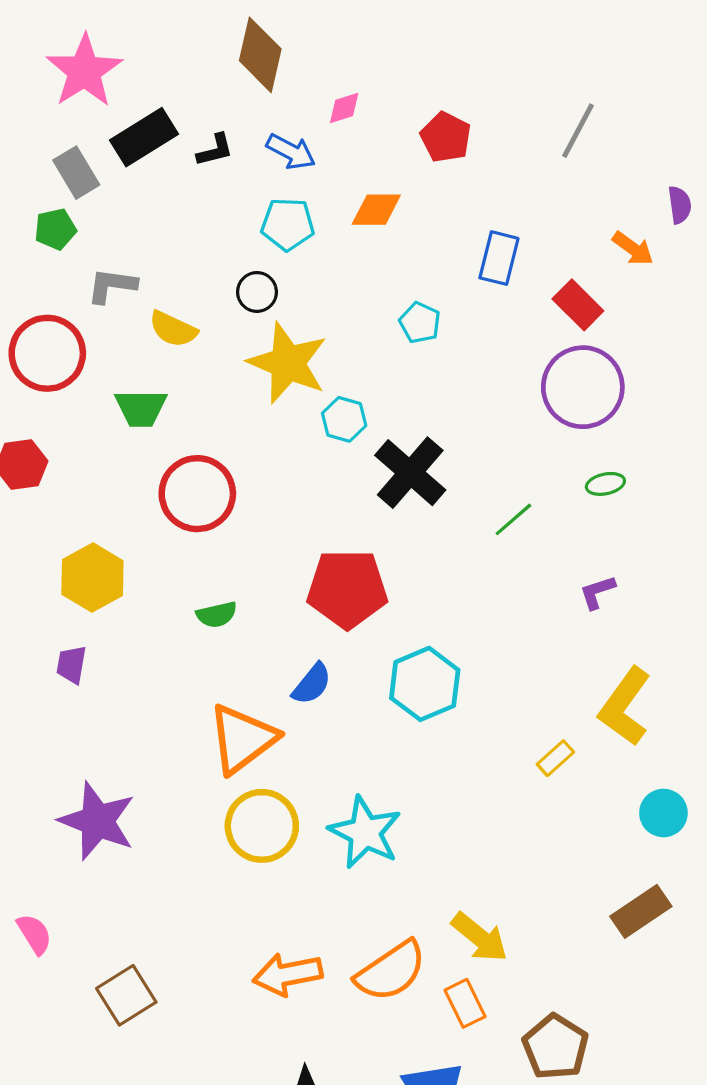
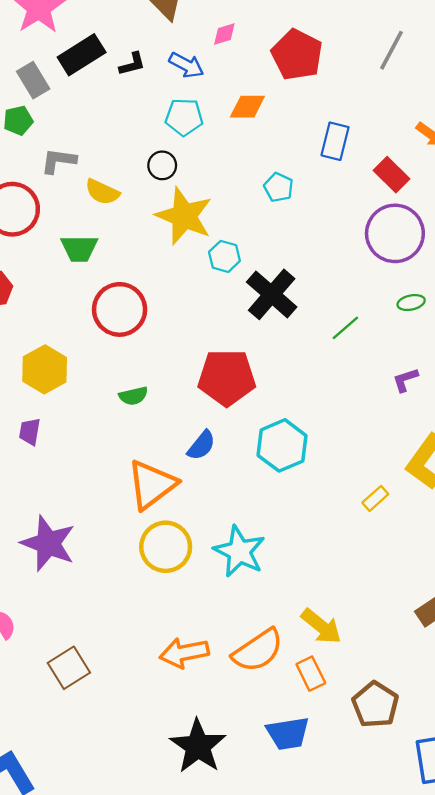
red pentagon: (446, 137) -> (297, 55), size x1.4

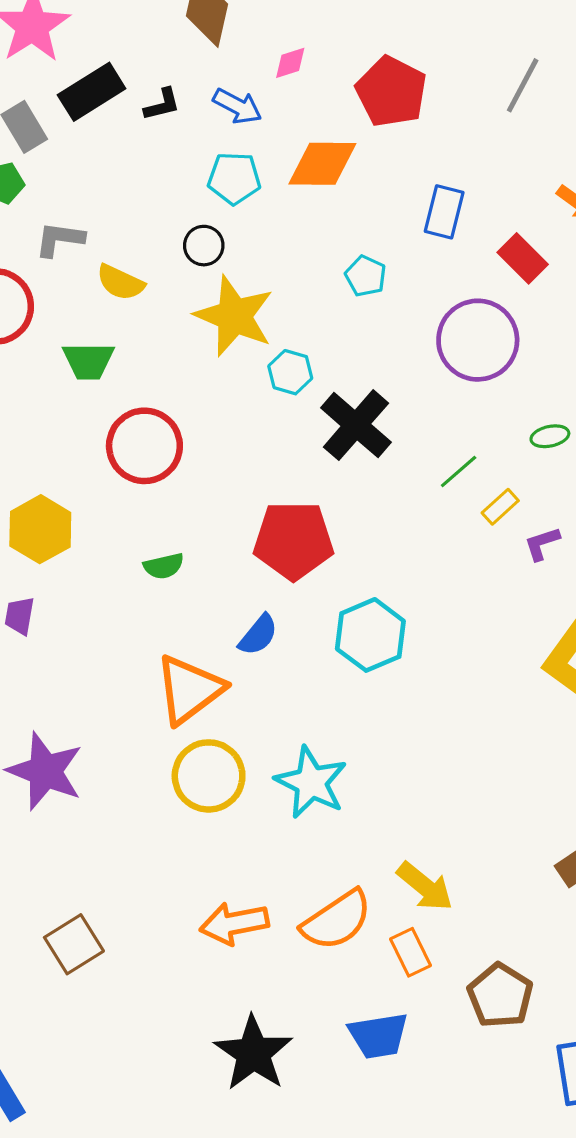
orange diamond: (247, 107) -> (322, 164), size x1.4
purple circle: (395, 233) -> (478, 340), moved
yellow rectangle: (375, 498) -> (500, 507), moved

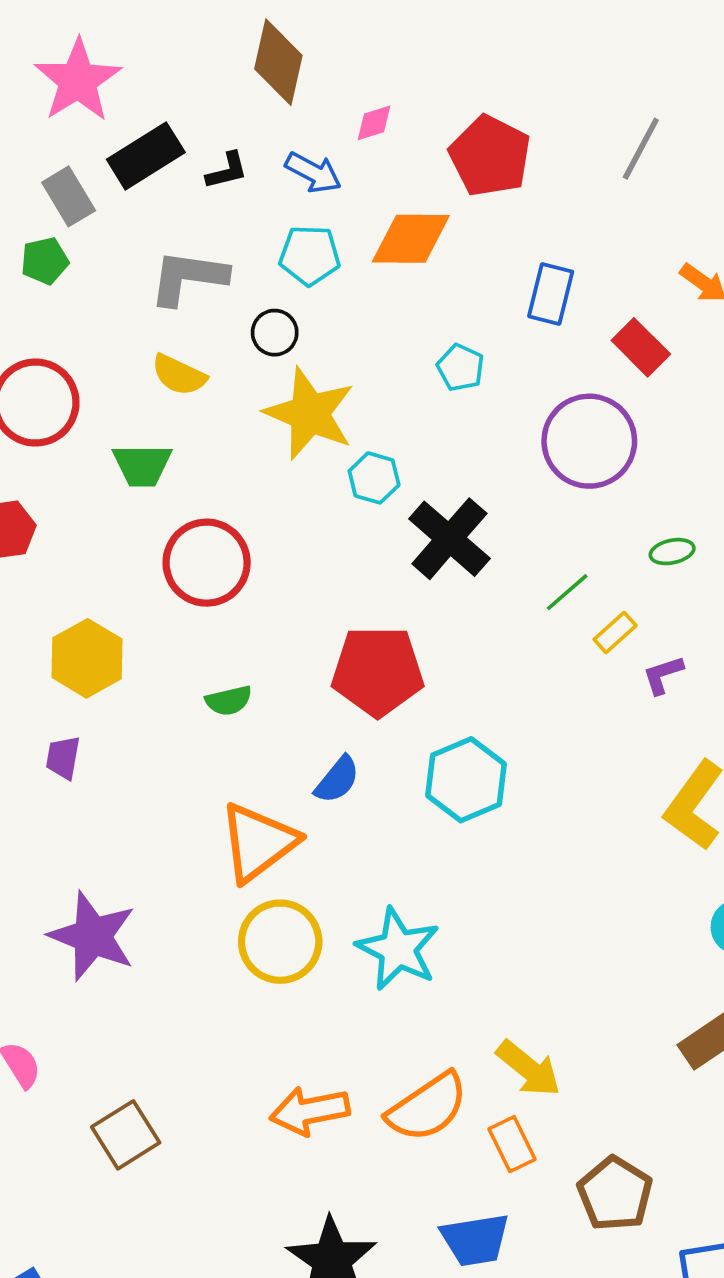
gray L-shape: (60, 239) -> (188, 277), moved, size x1.4

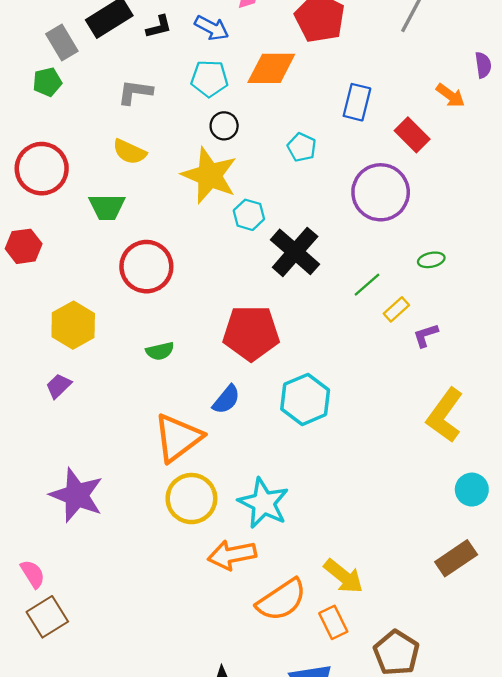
gray L-shape: (188, 277) -> (135, 92), size x0.7
black circle: (275, 333) -> (224, 126), moved
purple trapezoid: (63, 758) -> (59, 386), turned 36
orange arrow: (310, 1111) -> (232, 555), moved
brown square: (126, 1135) -> (47, 617), moved

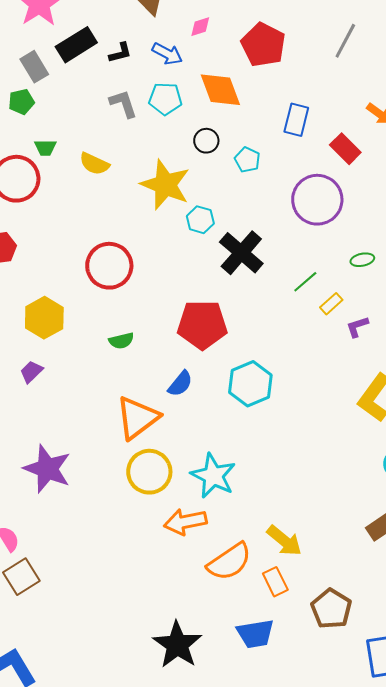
orange diamond: (271, 68) -> (220, 90), turned 69
gray L-shape: (135, 92) -> (123, 104), moved, turned 64
black circle: (224, 126) -> (206, 141), moved
green trapezoid: (107, 207) -> (45, 148), moved, size x0.7

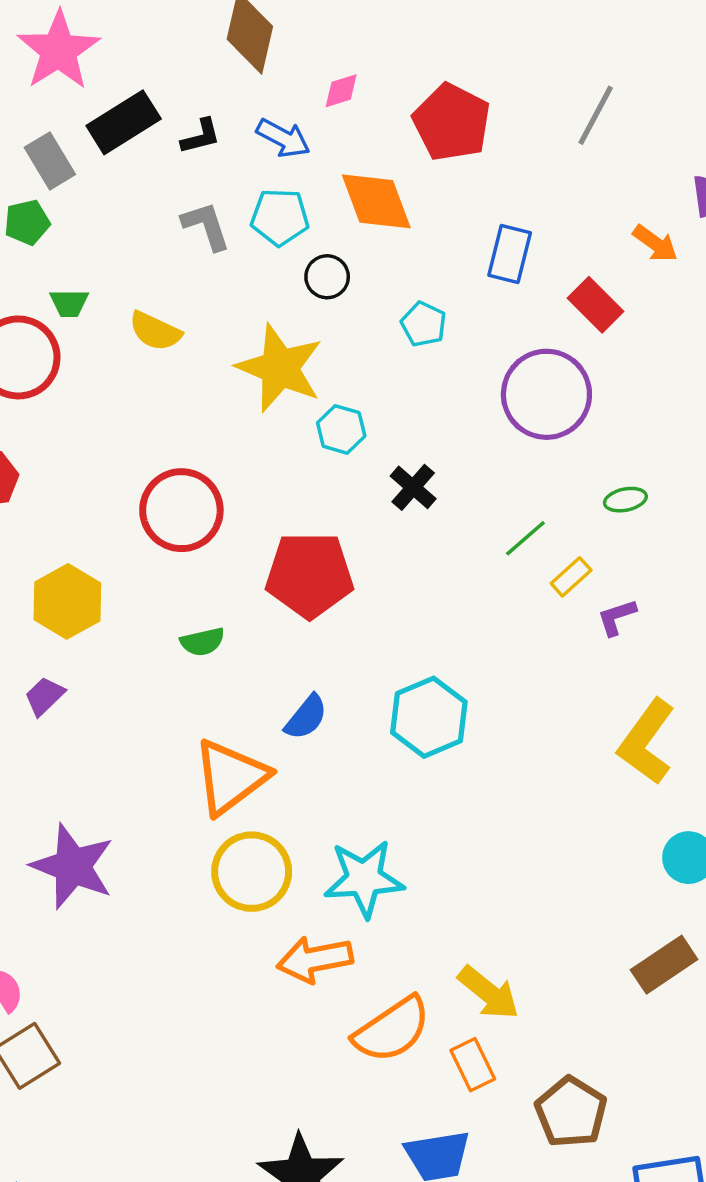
black circle: (206, 141) -> (327, 277), moved
black cross: (241, 253) -> (413, 487), size x0.6
red pentagon: (202, 325) -> (310, 575), moved
cyan star: (213, 476) -> (364, 879), turned -30

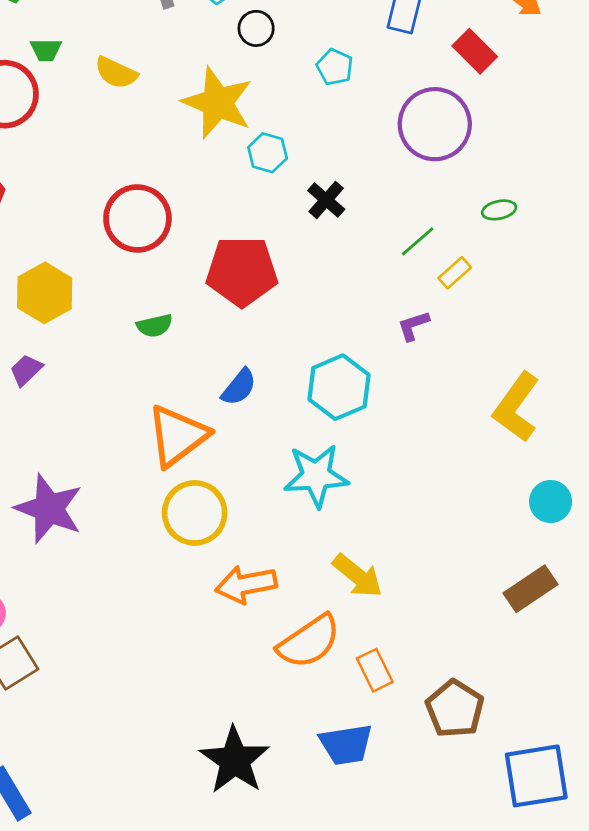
purple L-shape: (617, 617) -> (413, 326), moved
cyan star: (364, 879) -> (316, 476), moved
yellow arrow: (489, 993) -> (358, 576), moved

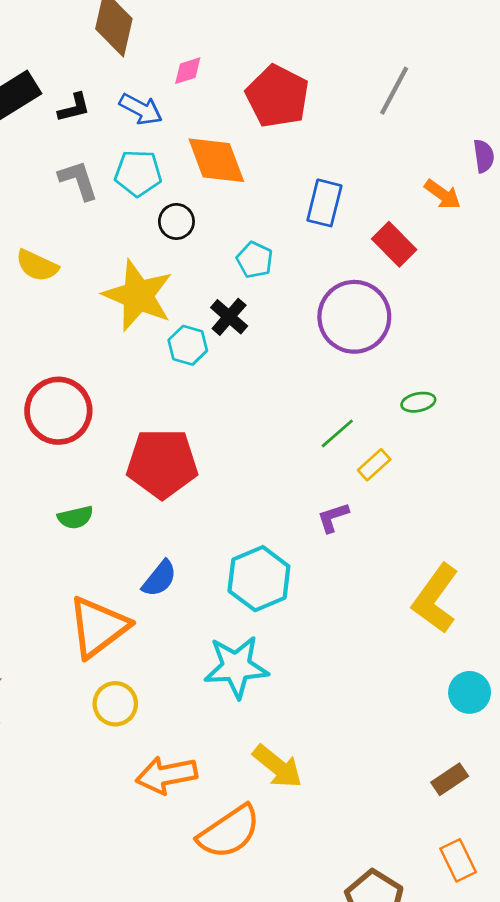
black cross: (326, 200) -> (229, 317), moved
yellow circle: (195, 513) -> (115, 704), size x0.7
brown rectangle: (531, 589) -> (450, 779), size x0.7
orange rectangle: (375, 670) -> (458, 860), moved

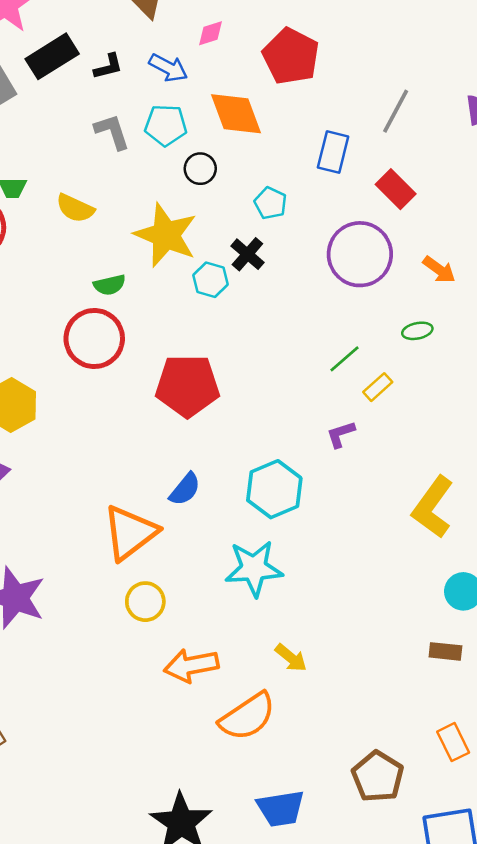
gray line: (394, 91) -> (396, 111), moved
orange arrow: (443, 194) -> (439, 270), moved
green semicircle: (75, 517) -> (110, 285), moved
yellow arrow: (277, 766) -> (291, 658), size x0.7
brown rectangle: (450, 779) -> (445, 651), moved, turned 40

